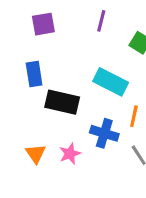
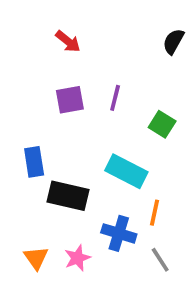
purple square: (43, 24) -> (70, 100), moved

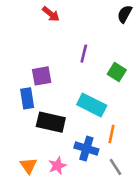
purple square: (70, 100) -> (42, 76), moved

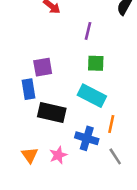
purple line: (84, 54) -> (88, 31), moved
green square: (117, 72) -> (96, 63), moved, turned -30

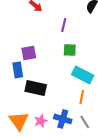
cyan rectangle: (92, 96) -> (83, 75), moved
blue cross: (87, 138) -> (63, 119), moved
orange triangle: (30, 155) -> (19, 121), size x1.5

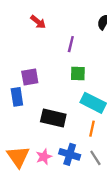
black rectangle: (36, 88) -> (53, 118), moved

